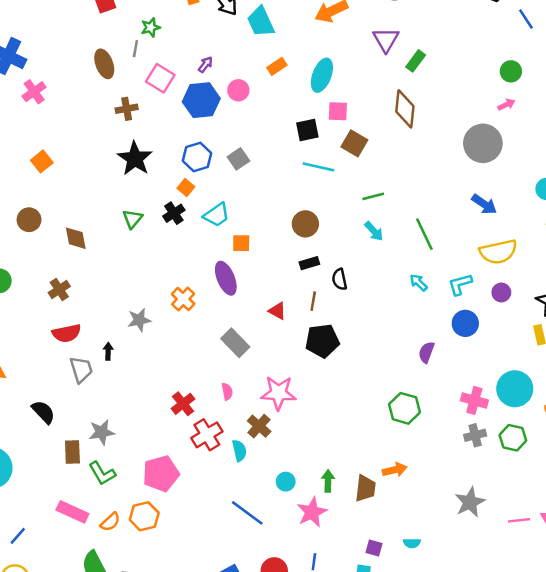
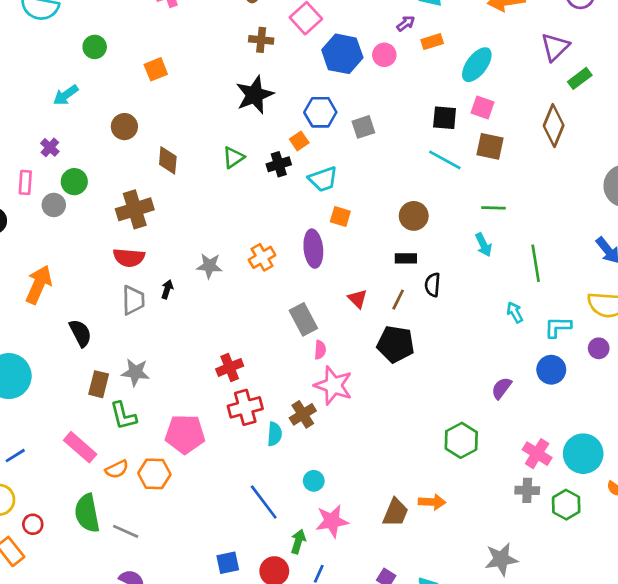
purple arrow: (205, 65) -> (406, 23), moved
brown square: (354, 143) -> (490, 146), turned -35
brown cross: (59, 290) -> (135, 209), size x1.5
pink semicircle: (227, 391) -> (320, 350), moved
green arrow: (328, 481) -> (298, 541), moved

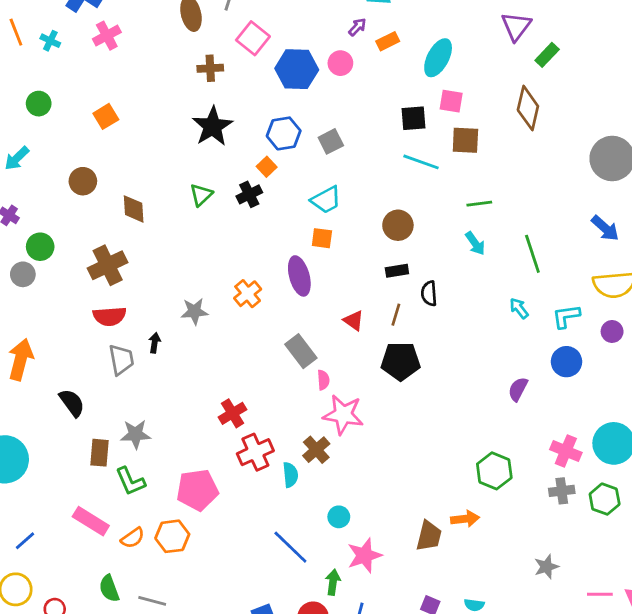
cyan trapezoid: (323, 179) -> (326, 200), moved
green hexagon: (461, 440) -> (494, 471), moved
green semicircle: (87, 513) -> (109, 588), size x0.7
gray star: (501, 559) -> (546, 567), size x0.7

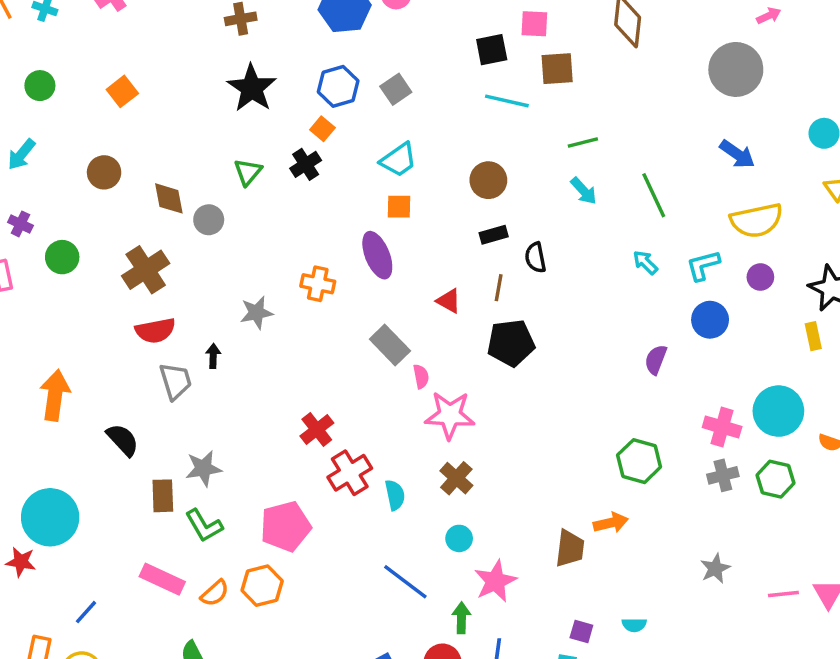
gray circle: (23, 274) -> (209, 220), moved
orange cross: (248, 294) -> (318, 284), turned -32
brown cross: (316, 450) -> (456, 478), moved

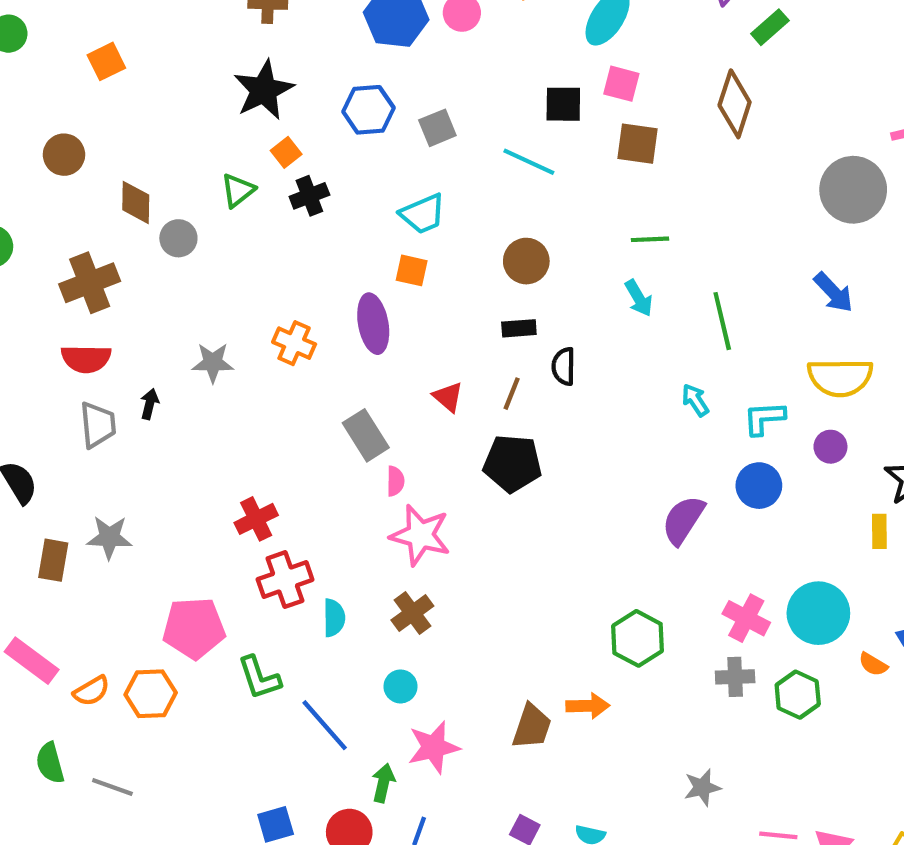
cyan line: (507, 101) -> (529, 162), moved
orange square: (322, 129) -> (286, 152), moved
purple semicircle: (656, 360) -> (683, 520), size x1.4
green L-shape: (204, 526) -> (259, 678), moved

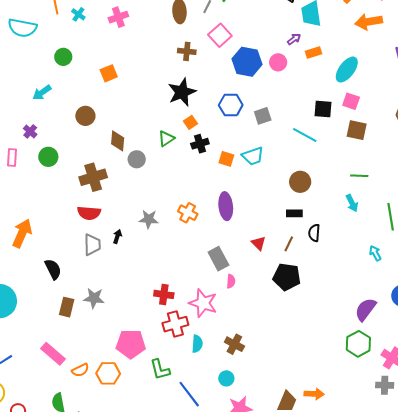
orange square: (412, 270) -> (226, 159), moved
red cross: (256, 519) -> (164, 294), turned 30
pink star: (420, 535) -> (203, 303), moved
brown cross: (412, 613) -> (234, 344), turned -30
green hexagon: (637, 638) -> (358, 344), moved

